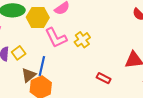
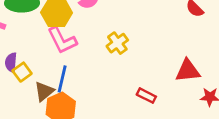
pink L-shape: (56, 38) -> (62, 40), moved
yellow square: (19, 53) -> (22, 72), moved

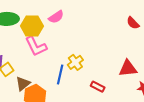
yellow cross: (117, 43) -> (75, 62), moved
blue line: (62, 79) -> (60, 74), moved

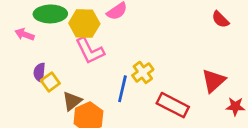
red triangle: (128, 68) -> (214, 81), turned -36
red rectangle: (98, 87) -> (173, 105), size x1.6

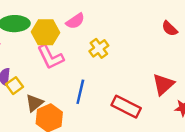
yellow cross: (143, 72) -> (99, 48), moved

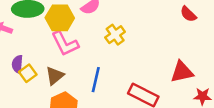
red triangle: (163, 84) -> (182, 72), turned 30
brown triangle: (34, 103) -> (55, 76), moved

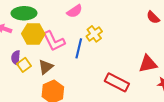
yellow hexagon: (60, 18) -> (33, 34), moved
blue line: (96, 80) -> (79, 48), moved

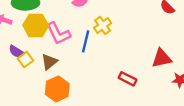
purple semicircle: (16, 58) -> (16, 52), turned -64
red rectangle: (117, 82) -> (128, 79), size x0.7

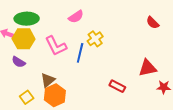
yellow hexagon: (36, 25) -> (24, 39), moved
yellow square: (25, 59) -> (27, 97), moved
brown triangle: (49, 62) -> (48, 80), moved

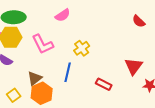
yellow cross: (95, 39) -> (82, 48), moved
blue line: (80, 53) -> (68, 72), moved
red triangle: (148, 68) -> (134, 66), turned -42

